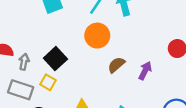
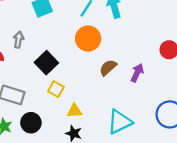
gray arrow: (24, 62) -> (19, 40), moved
yellow square: (48, 82) -> (56, 89), moved

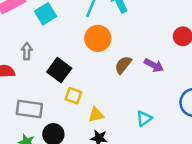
purple arrow: (137, 73) -> (154, 65), turned 102
cyan triangle: (120, 122) -> (144, 118), size x0.6

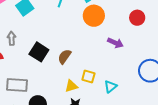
orange circle: (98, 38) -> (94, 16), moved
brown semicircle: (123, 65) -> (64, 57), moved
yellow square: (73, 96) -> (88, 76), moved

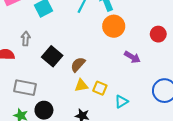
yellow triangle: (71, 86) -> (81, 85), moved

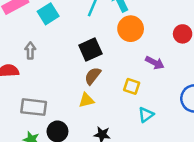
black square: (52, 56) -> (90, 49), moved, turned 30
yellow triangle: (81, 85) -> (86, 100), moved
yellow square: (100, 88) -> (132, 86), moved

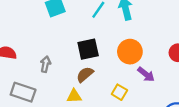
orange circle: (131, 29) -> (130, 52), moved
gray arrow: (30, 51) -> (45, 64), moved

